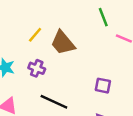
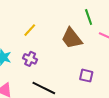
brown trapezoid: (63, 43) -> (72, 38), moved

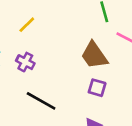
brown trapezoid: (72, 38) -> (94, 55), moved

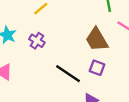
black line: (41, 101) -> (68, 74), moved

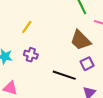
purple square: (97, 68) -> (87, 64), turned -32

